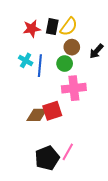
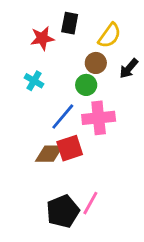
black rectangle: (52, 27) -> (70, 23), moved
yellow semicircle: (69, 27) -> (110, 36), moved
blue line: (40, 66) -> (63, 117), moved, turned 35

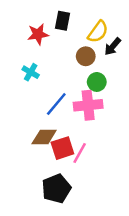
black arrow: (129, 68) -> (113, 46), moved
green circle: (86, 85) -> (97, 82), moved
red square: (70, 148) -> (62, 148), moved
pink line: (90, 203) -> (80, 153), moved

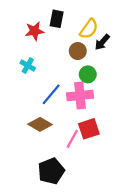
brown diamond: (44, 137) -> (40, 124), turned 30
red square: (62, 148) -> (89, 129), moved

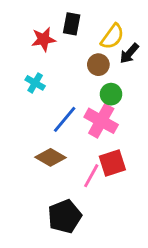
pink cross: (80, 95) -> (101, 121), turned 35

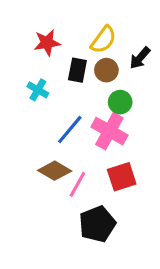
black rectangle: (72, 24) -> (77, 70), moved
yellow semicircle: (112, 37) -> (103, 40), moved
pink line: (91, 176) -> (77, 184), moved
black pentagon: (65, 216) -> (97, 224), moved

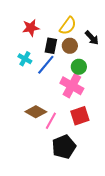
black arrow: (140, 58) -> (92, 38), turned -84
blue line: (70, 130) -> (46, 65), moved

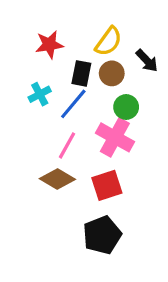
cyan cross: (25, 59) -> (40, 94), turned 32
red square: (80, 116) -> (107, 185), moved
pink line: (51, 121) -> (67, 145), moved

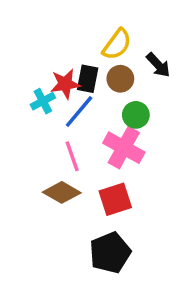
red star: (49, 45) -> (65, 84), moved
pink line: (67, 145) -> (72, 156), turned -48

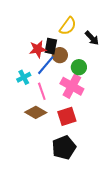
brown circle: (120, 79) -> (60, 55), moved
cyan cross: (43, 101) -> (24, 77), moved

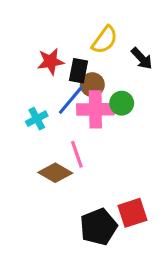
red star: (38, 49) -> (51, 61), moved
pink cross: (72, 86) -> (95, 109), moved, turned -30
pink line: (42, 91) -> (77, 154), moved
red square: (67, 116) -> (132, 213), moved

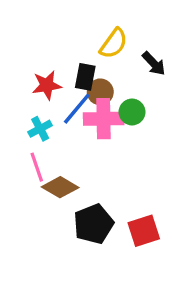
red star: (51, 61) -> (47, 85), moved
pink line: (77, 154) -> (37, 167), moved
black pentagon: (98, 227) -> (94, 224), moved

